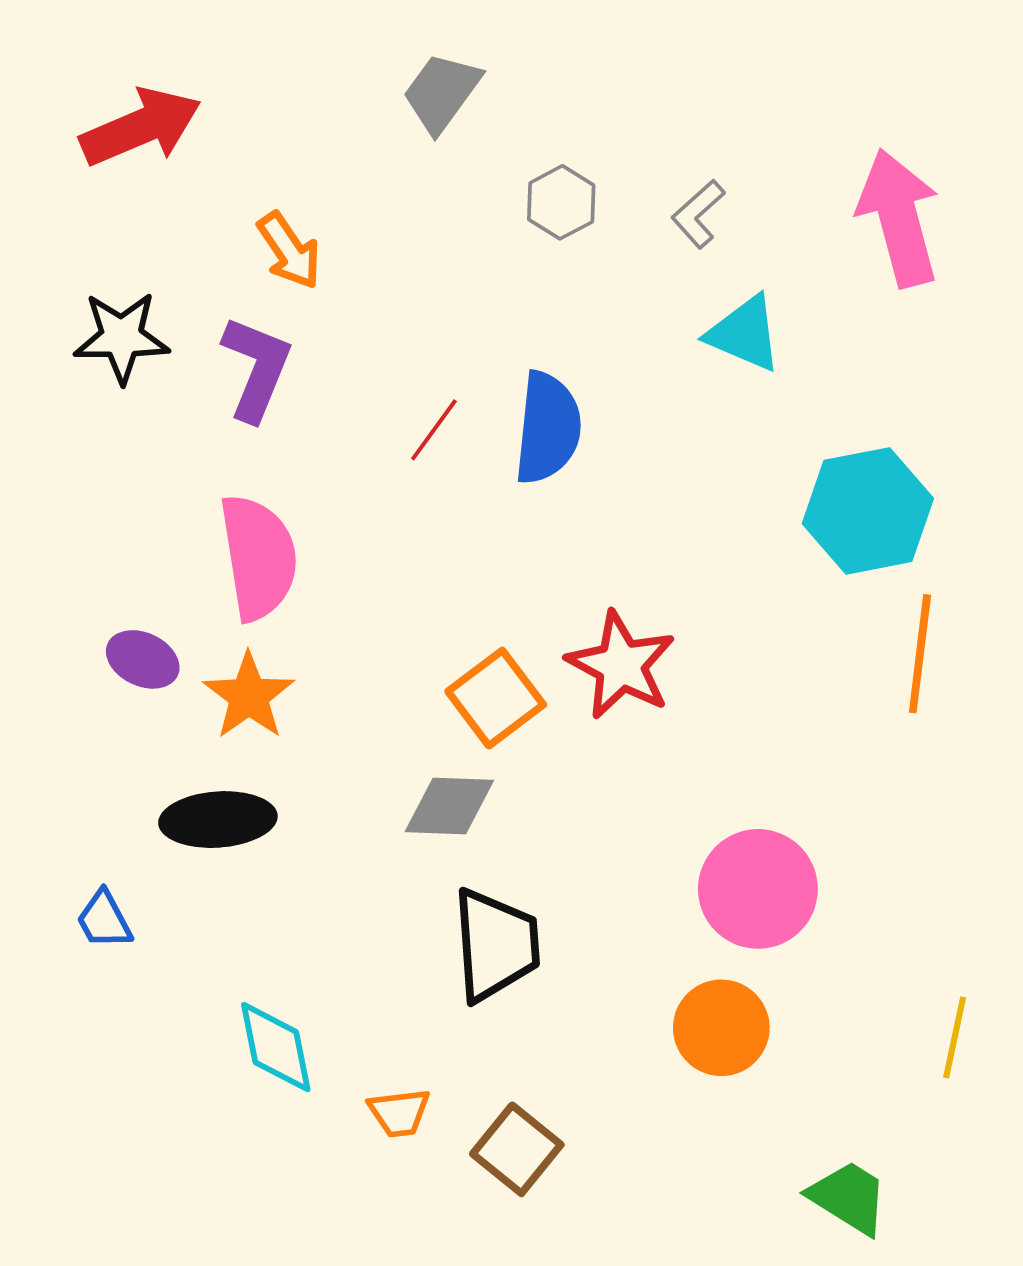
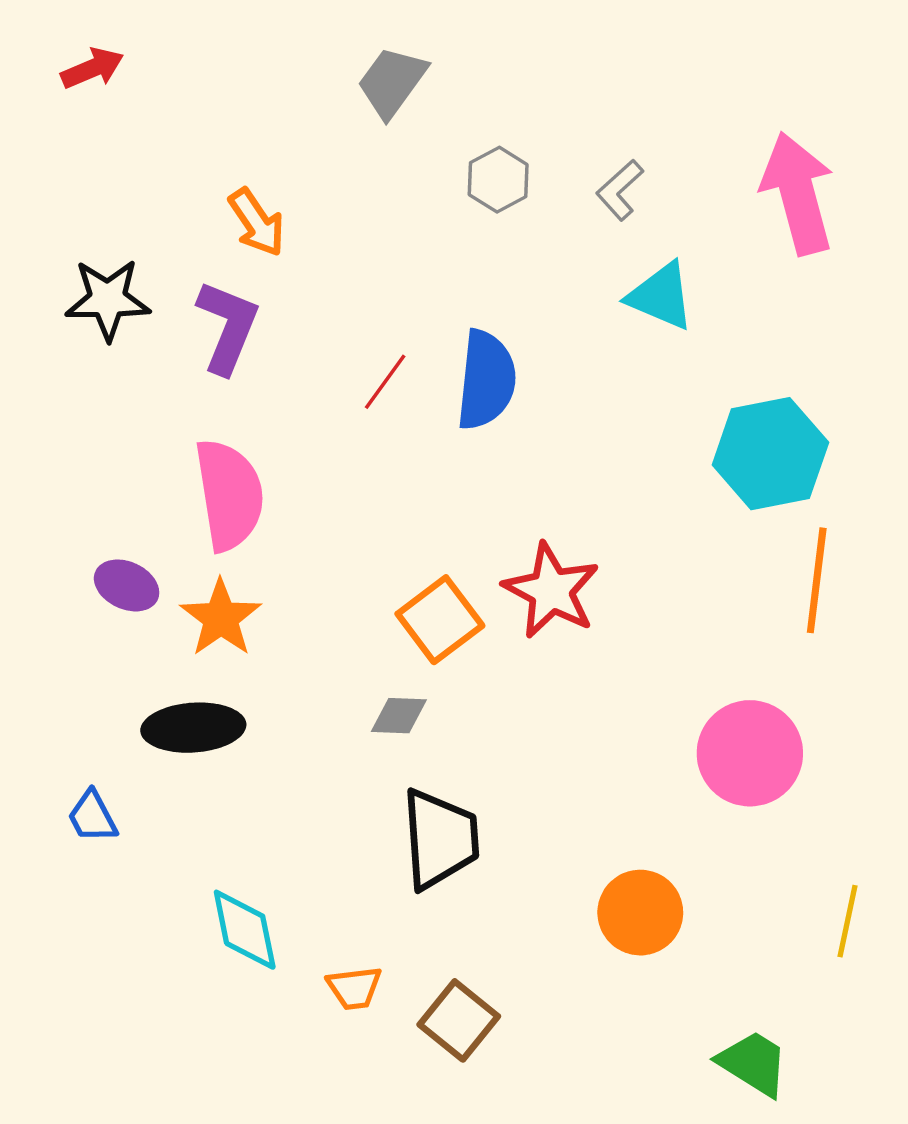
red arrow: (141, 127) -> (92, 68), moved, size x0.6
gray diamond: (449, 806) -> (399, 716), size x0.7
pink circle: (758, 889) -> (750, 753), moved

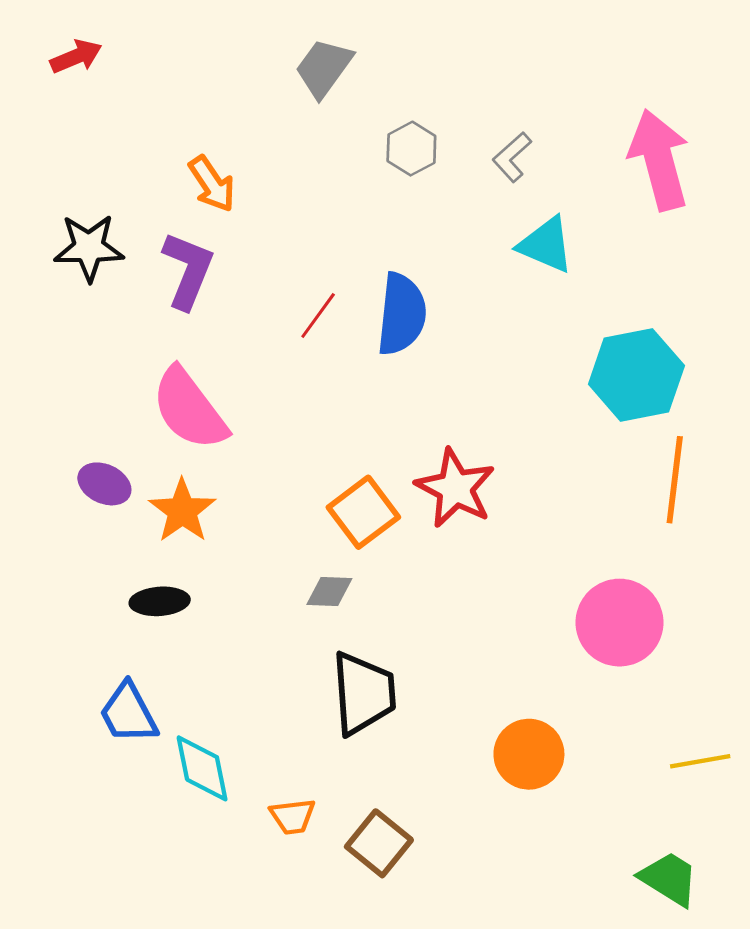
pink semicircle: (229, 495) -> (189, 409), turned 152
black ellipse: (193, 728) -> (160, 601), size x0.7
blue trapezoid: (92, 817) -> (128, 713), moved, size x1.4
yellow line: (847, 921) -> (700, 761), turned 68
green trapezoid: (753, 1063) -> (669, 879), moved

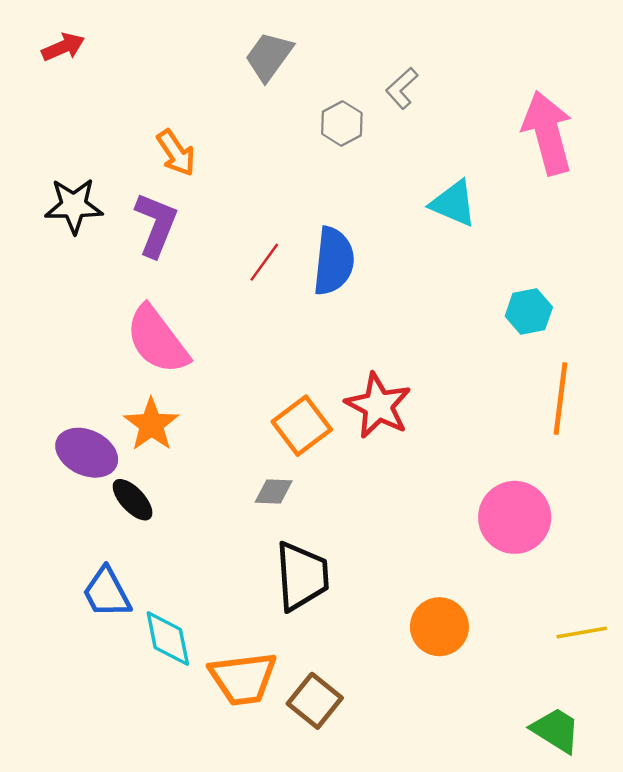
gray L-shape: (512, 157) -> (402, 88), moved
cyan hexagon: (636, 375) -> (529, 312), size x0.6
purple ellipse: (104, 484) -> (87, 453), moved, size x1.4
black ellipse: (160, 601) -> (133, 500), turned 51
orange trapezoid: (293, 816) -> (243, 678), size x1.8

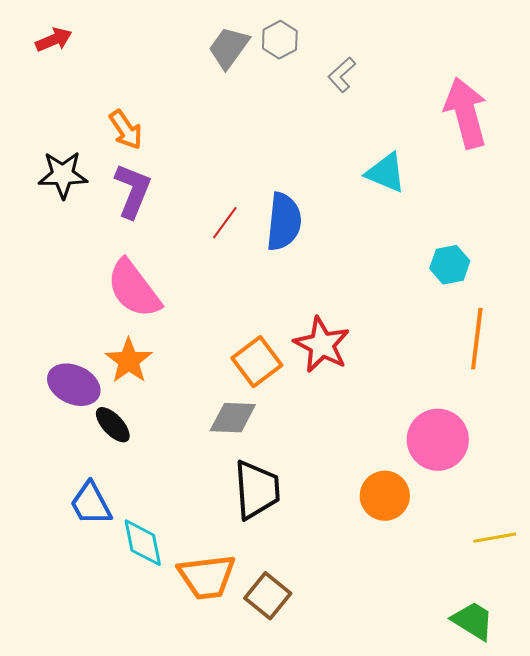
gray hexagon: (342, 123) -> (280, 40), moved
orange arrow: (176, 153) -> (126, 130), moved
gray diamond: (274, 491) -> (233, 418), size x1.4
orange circle: (439, 627) -> (385, 496), moved

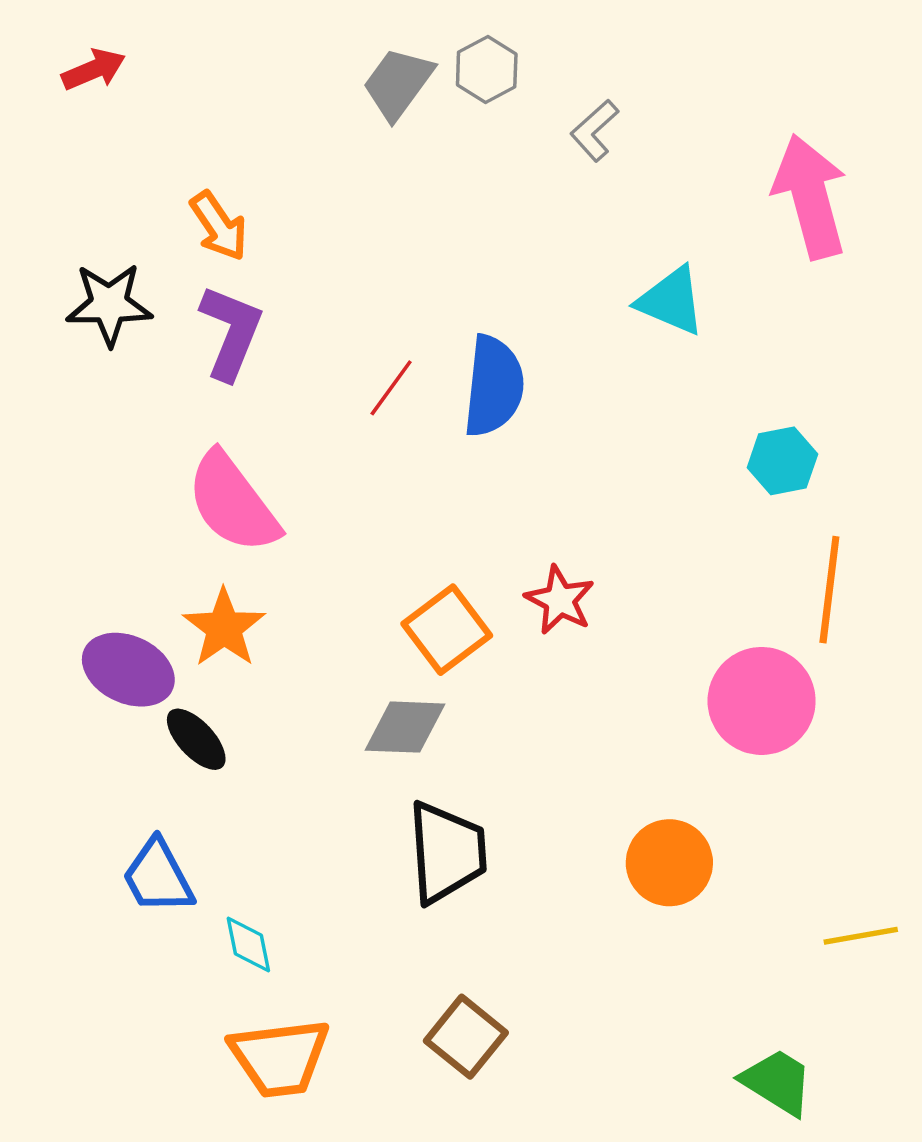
red star: (322, 345) -> (560, 600), size x0.7
pink circle: (438, 440) -> (762, 701), moved
cyan diamond: (143, 543) -> (248, 945), size x0.7
orange trapezoid: (207, 577) -> (280, 1058), moved
green trapezoid: (473, 621) -> (777, 1082), moved

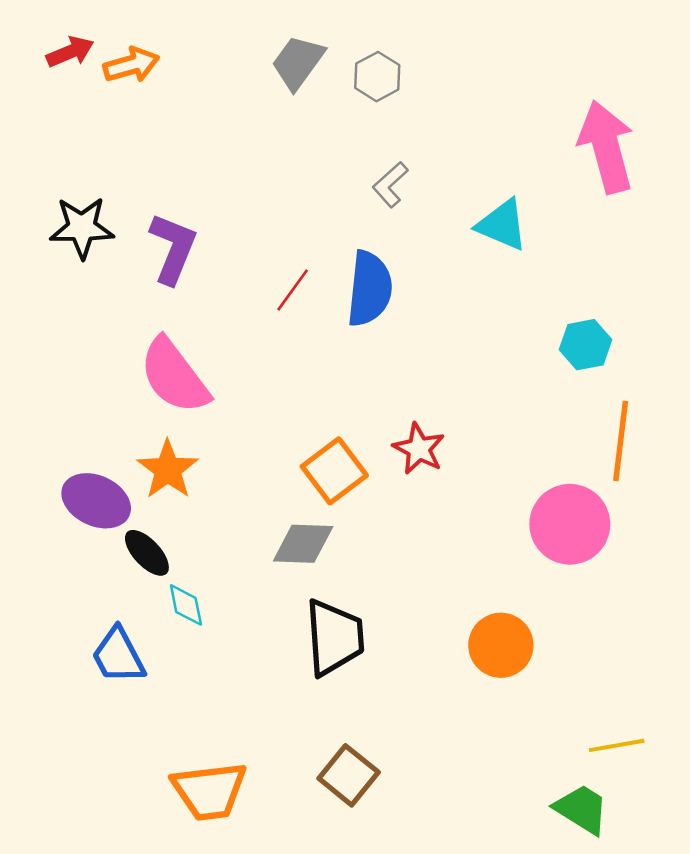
gray hexagon: (487, 69) -> (377, 77), moved
gray L-shape: (595, 130) -> (390, 185), moved
orange arrow: (219, 226) -> (131, 65), moved, turned -72
yellow line: (861, 936) -> (617, 745), moved
cyan diamond: (248, 945) -> (186, 605), moved

